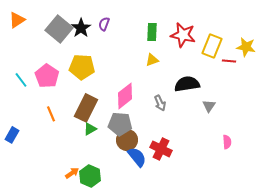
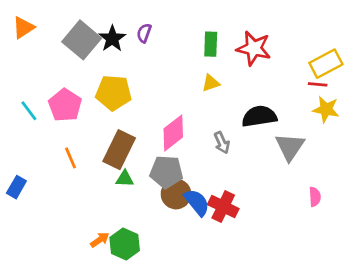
yellow rectangle: (212, 46) -> (326, 64), moved, turned 40
yellow star: (246, 47) -> (326, 109), moved
gray triangle: (209, 106) -> (290, 147), size x1.6
green triangle: (90, 129) -> (125, 179), turned 32
blue semicircle: (137, 157) -> (197, 202), moved

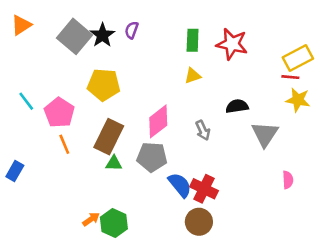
pink pentagon: (65, 105) -> (59, 113), moved
black semicircle: (259, 116) -> (237, 106), size x0.7
brown circle: (176, 194) -> (199, 222), moved

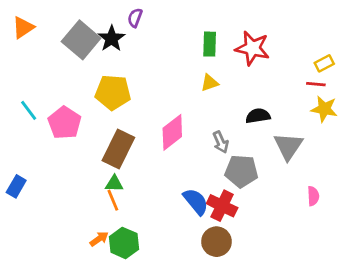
purple semicircle: (132, 30) -> (135, 18), moved
yellow rectangle: (298, 58) -> (324, 63), size x0.6
orange line: (64, 144) -> (113, 200), moved
gray pentagon: (152, 157) -> (241, 171), moved
green triangle: (114, 163) -> (114, 184), moved

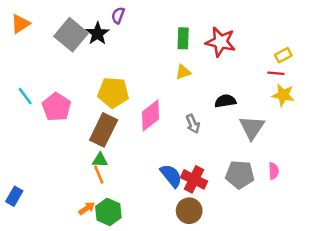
yellow pentagon: (113, 92) -> (113, 93), moved
gray pentagon: (241, 171) -> (240, 175), moved
blue rectangle: (16, 186) -> (14, 196), moved

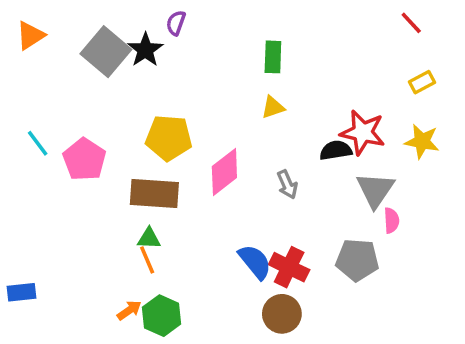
red star: (221, 42) -> (363, 132), moved
red line: (276, 73) -> (411, 23), moved, turned 42
brown rectangle: (104, 130) -> (154, 193), turned 68
pink semicircle: (274, 171) -> (391, 220), moved
blue rectangle: (14, 196) -> (21, 292), turned 54

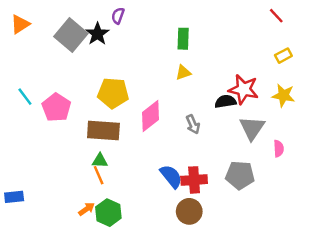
pink semicircle: (391, 220) -> (279, 149), moved
red cross: (289, 267) -> (194, 180), turned -30

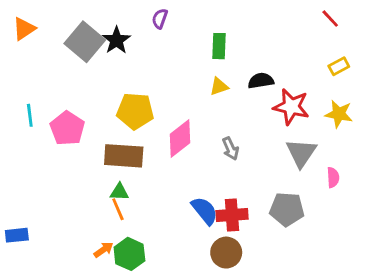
purple semicircle: (118, 16) -> (160, 19), moved
cyan line: (25, 97) -> (30, 115), turned 30
black semicircle: (225, 101) -> (261, 81), moved

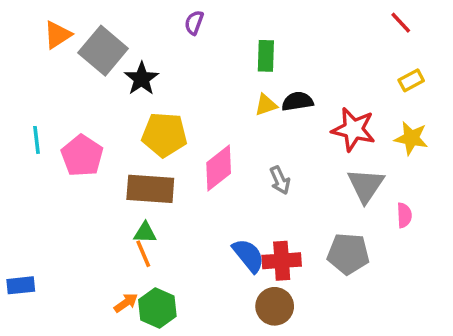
orange triangle: (24, 29) -> (58, 35), moved
black star: (116, 40) -> (142, 79), moved
black semicircle: (261, 81) -> (297, 101), moved

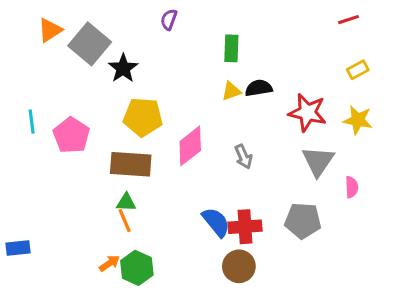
red line: (401, 23) -> (349, 20), turned -65

